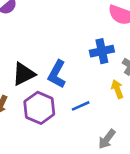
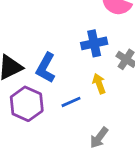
yellow arrow: (117, 89) -> (99, 84), moved

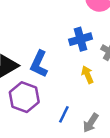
blue line: (71, 102) -> (64, 114), moved, turned -36

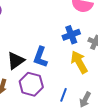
yellow arrow: (87, 75) -> (79, 62), size x1.6

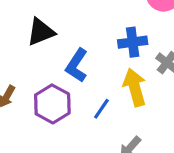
black triangle: (16, 61) -> (41, 32), moved
blue line: (64, 95) -> (101, 109), moved

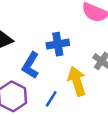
blue cross: (133, 42) -> (58, 44), moved

